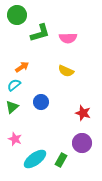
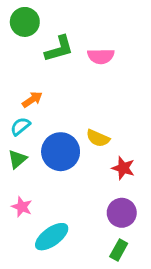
yellow semicircle: (66, 71) -> (98, 138), moved
blue circle: (41, 102) -> (61, 152), size x1.6
green rectangle: (61, 160) -> (119, 250), moved

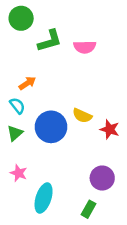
cyan semicircle: (20, 126) -> (17, 106), turned 91
red star: (123, 168) -> (110, 129), moved
cyan ellipse: (52, 237) -> (44, 198), turned -36
green rectangle: (119, 250) -> (88, 209), moved

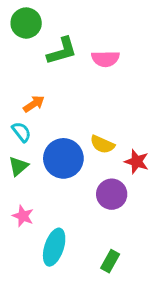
purple circle: (102, 178) -> (112, 194), moved

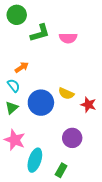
purple circle: (112, 194) -> (72, 138), moved
pink star: (23, 216) -> (15, 140), size x1.5
green rectangle: (110, 261) -> (61, 170), moved

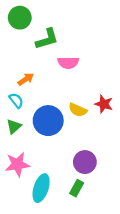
pink semicircle: (68, 38) -> (68, 63), moved
red star: (88, 105) -> (104, 104), moved
pink star: (15, 140) -> (17, 164), turned -30
green rectangle: (61, 170) -> (77, 188), moved

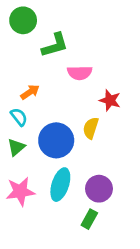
red star: (104, 104) -> (110, 100), moved
yellow semicircle: (78, 110) -> (91, 128), turned 84
cyan ellipse: (41, 188) -> (60, 185), moved

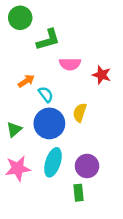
red star: (110, 100) -> (102, 75), moved
cyan semicircle: (19, 117) -> (46, 94), moved
green rectangle: (89, 219) -> (79, 193), turned -35

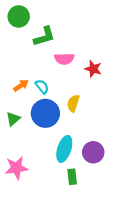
orange arrow: (26, 81) -> (21, 85), moved
cyan ellipse: (53, 162) -> (64, 149), moved
purple circle: (87, 166) -> (93, 152), moved
pink star: (18, 168) -> (16, 168), moved

